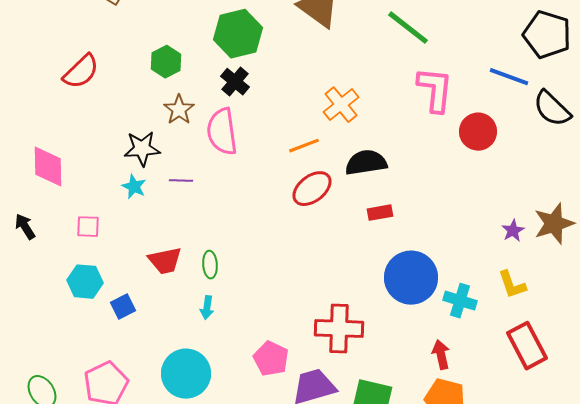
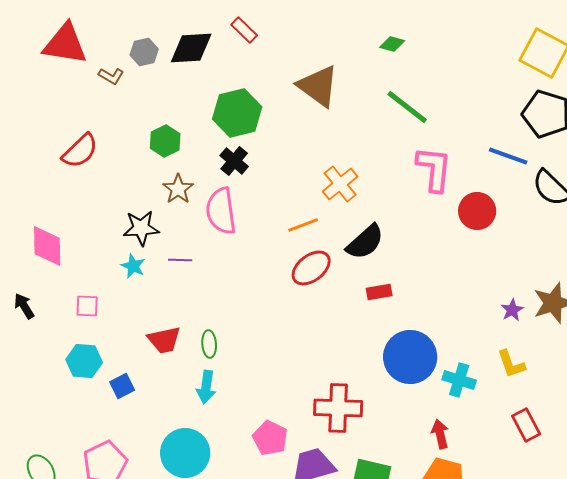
black semicircle: (366, 163) -> (365, 242), turned 147
cyan arrow: (207, 308) -> (206, 387), size x1.4
red rectangle: (527, 346) -> (526, 425), size x0.7

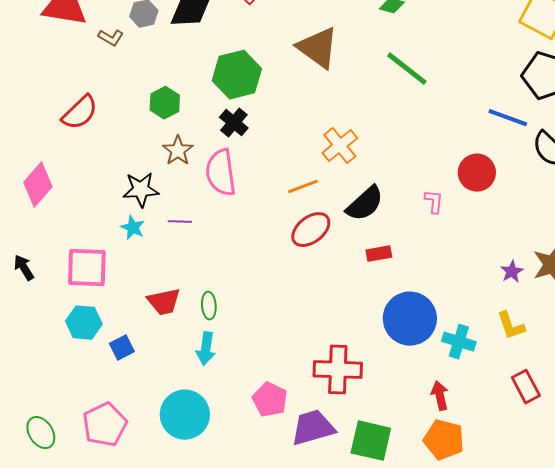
pink L-shape: (434, 169) -> (434, 202), moved, size x0.5
pink diamond: (47, 246) -> (38, 185), moved, turned 42
pink square: (87, 306) -> (87, 268), size x1.8

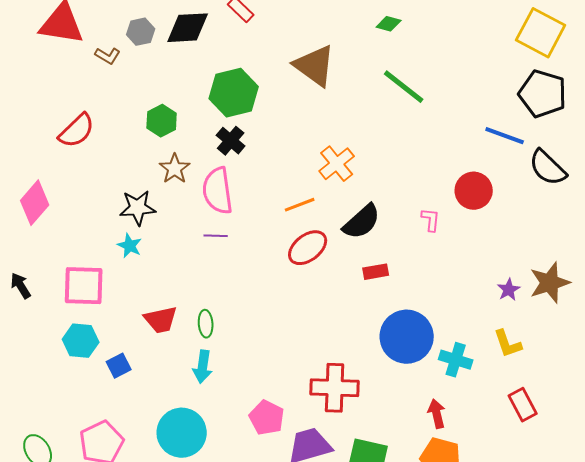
purple line: (180, 222) -> (216, 236), moved

